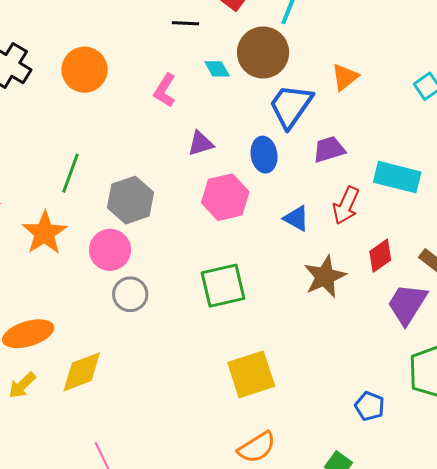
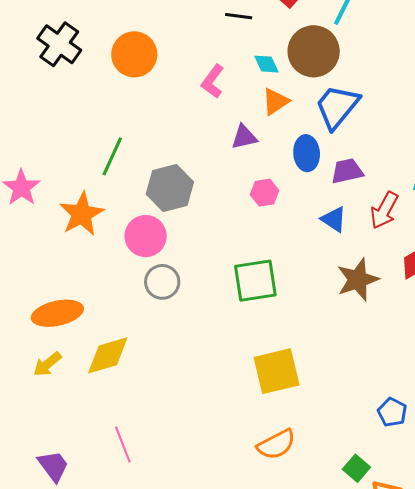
orange triangle: (345, 77) -> (275, 101), moved
purple trapezoid: (329, 149) -> (347, 171), moved
pink hexagon: (225, 197) -> (265, 193), size x0.6

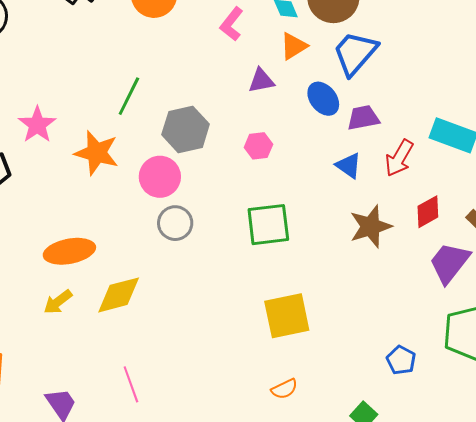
blue ellipse: (307, 153) -> (323, 99), turned -36
pink hexagon: (265, 193) -> (258, 146), moved
orange star: (82, 214) -> (97, 153), turned -30
orange semicircle: (276, 444) -> (284, 389), size x0.7

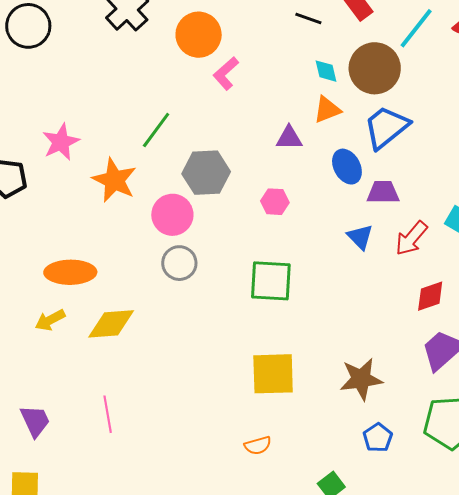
pink L-shape: (232, 24) -> (226, 73), moved
brown star: (371, 227) -> (361, 379), moved

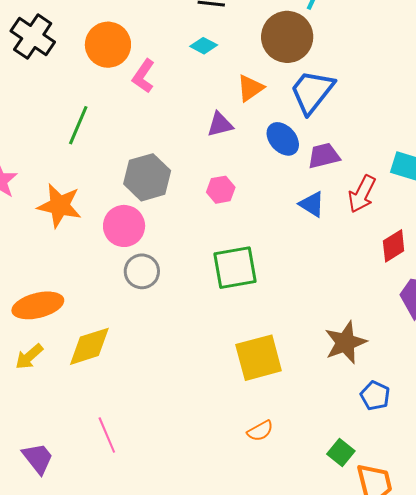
cyan diamond: (326, 71) -> (204, 46), moved, turned -36
green line: (156, 130) -> (78, 125), moved

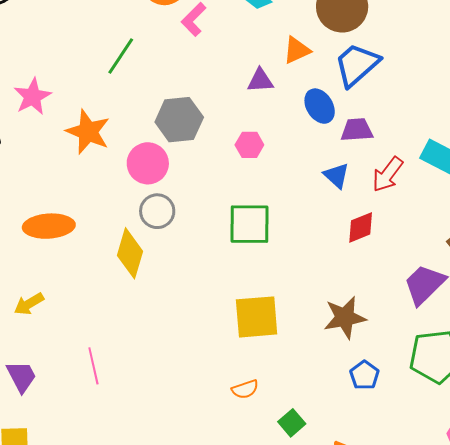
red diamond: (394, 246) -> (361, 227), moved
yellow diamond: (89, 346) -> (130, 253), moved, turned -66
yellow arrow: (29, 357) -> (29, 304), moved
green square: (341, 453) -> (292, 423), moved

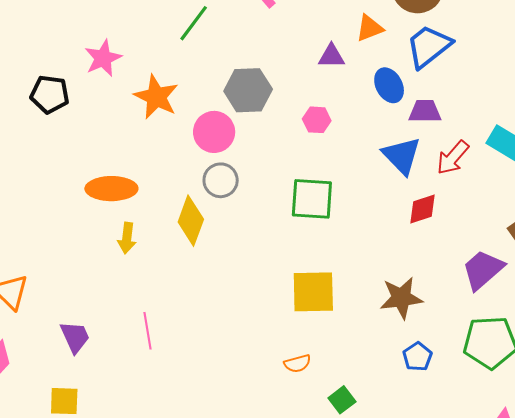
blue triangle: (336, 176) -> (402, 156), size x1.5
yellow arrow: (29, 304) -> (127, 238), moved, turned -56

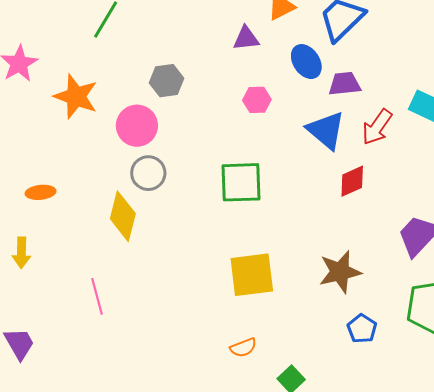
gray hexagon: (248, 90) -> (167, 81), size x0.7
pink hexagon: (317, 120) -> (257, 100), moved
orange ellipse: (111, 189) -> (41, 192), size x0.6
yellow arrow: (127, 238) -> (21, 253), moved
pink line: (147, 331) -> (97, 296), moved

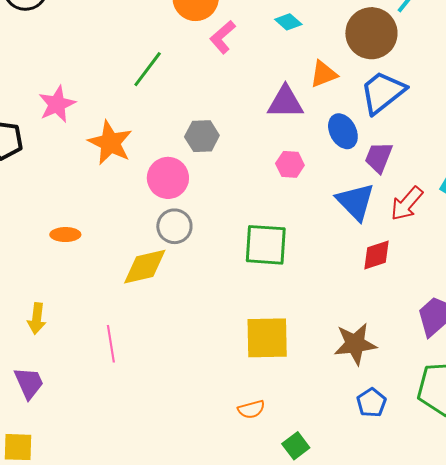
purple triangle: (246, 38) -> (285, 102), size x1.4
purple trapezoid: (345, 84) -> (379, 157), turned -68
yellow diamond: (123, 216) -> (145, 267), turned 57
yellow arrow: (21, 253) -> (37, 318), moved

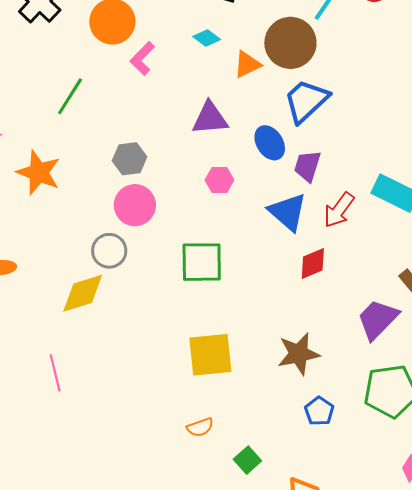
orange triangle: (323, 74) -> (247, 64), moved
pink circle: (168, 178) -> (135, 205), moved

